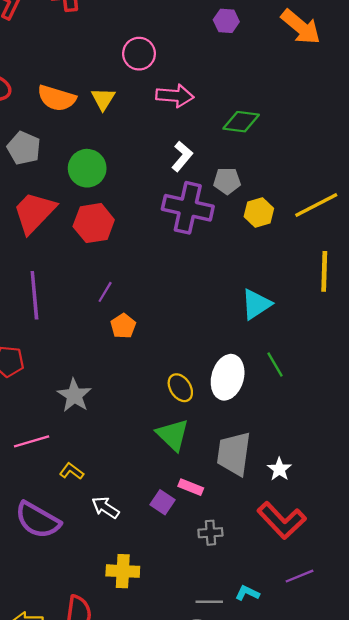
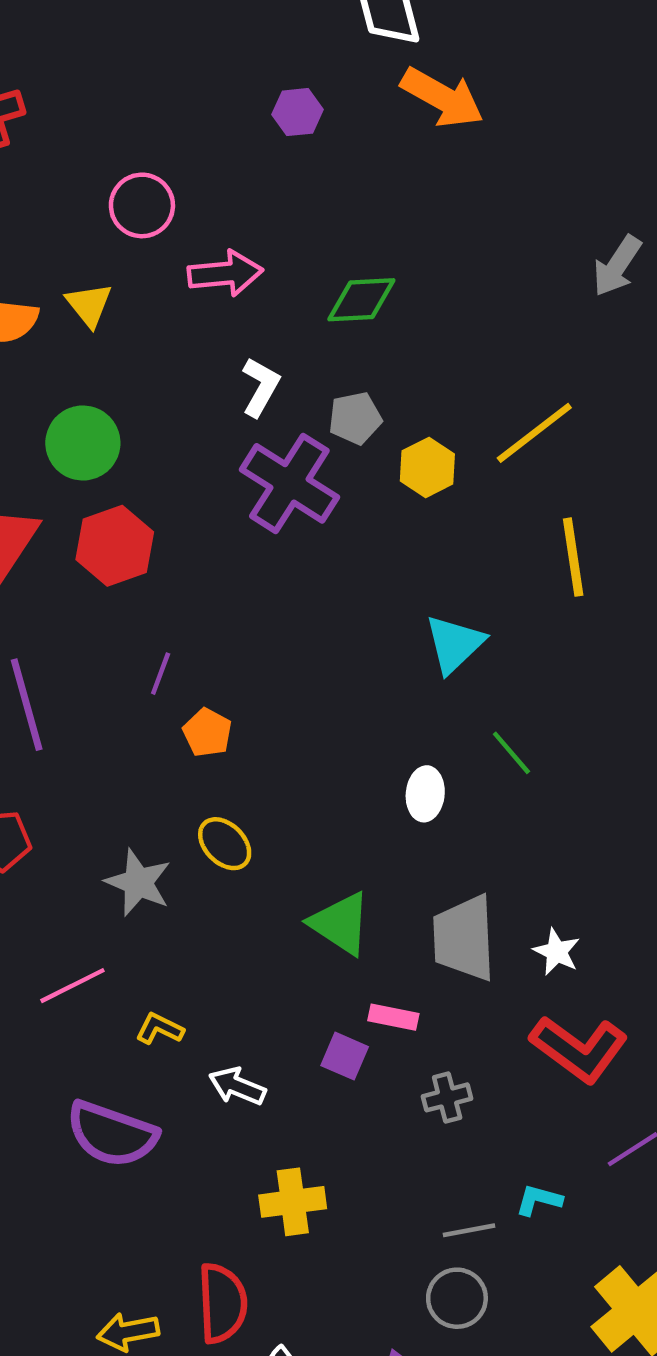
purple cross: (188, 208) -> (289, 483), turned 30
white ellipse: (228, 377) -> (425, 794), size x0.6
yellow ellipse: (180, 388) -> (225, 844), moved

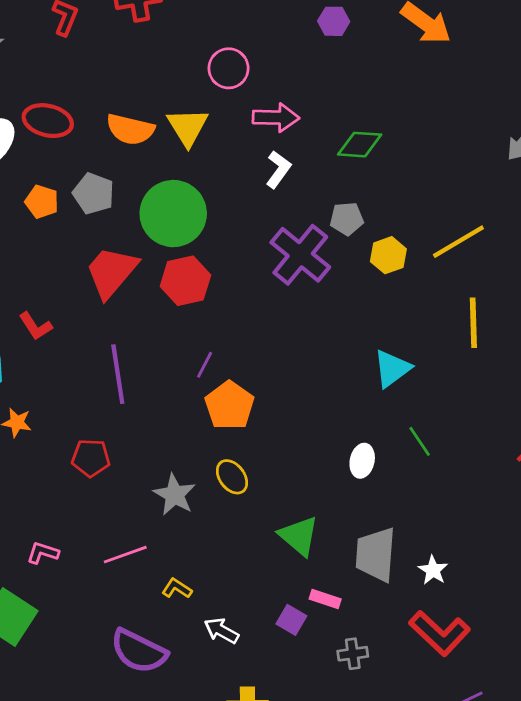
yellow triangle: (89, 305) -> (188, 127), size x1.4
white L-shape: (261, 387) -> (278, 169), moved
green circle: (83, 443) -> (173, 214), size x1.4
orange pentagon: (207, 733) -> (230, 405), size x1.6

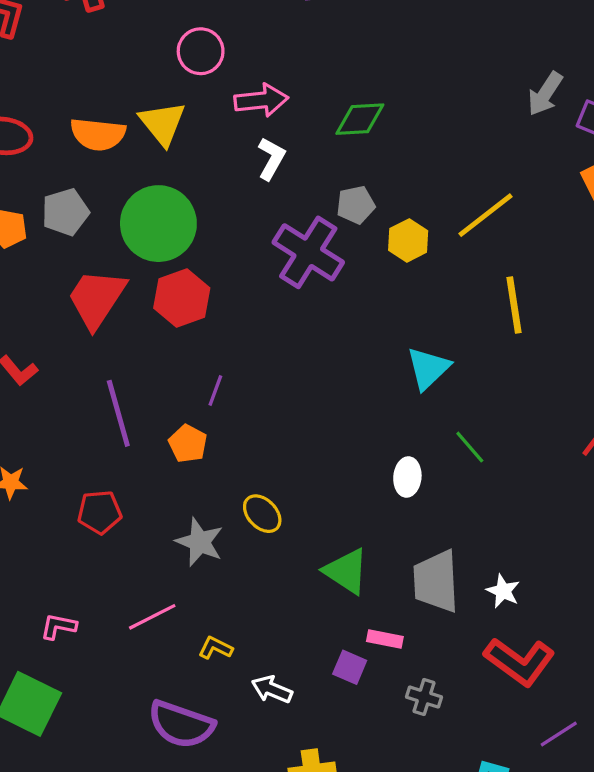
gray pentagon: (94, 194) -> (65, 212), turned -30
orange pentagon: (230, 405) -> (188, 444), moved, size x0.7
gray cross: (353, 654) -> (424, 697), turned 32

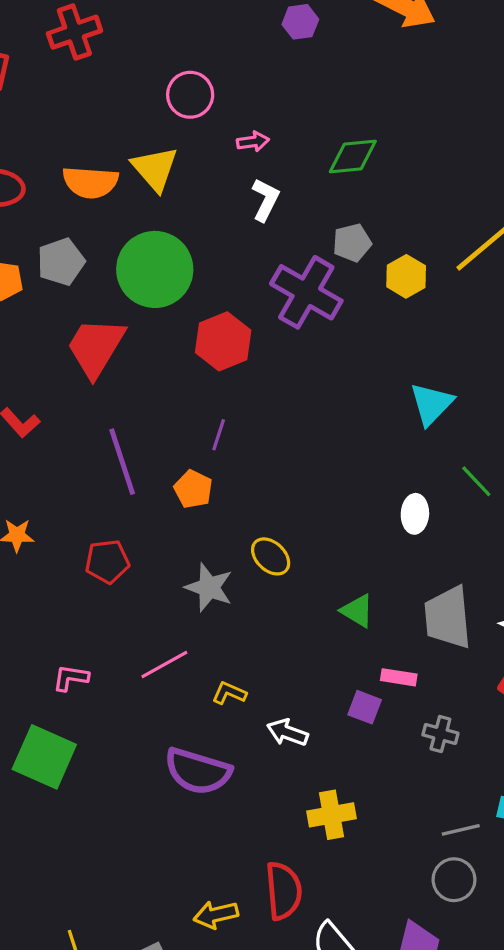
pink arrow: (261, 100) -> (253, 142), size x0.6
red hexagon: (182, 298) -> (223, 341), moved
green triangle: (346, 571) -> (357, 611), size x0.7

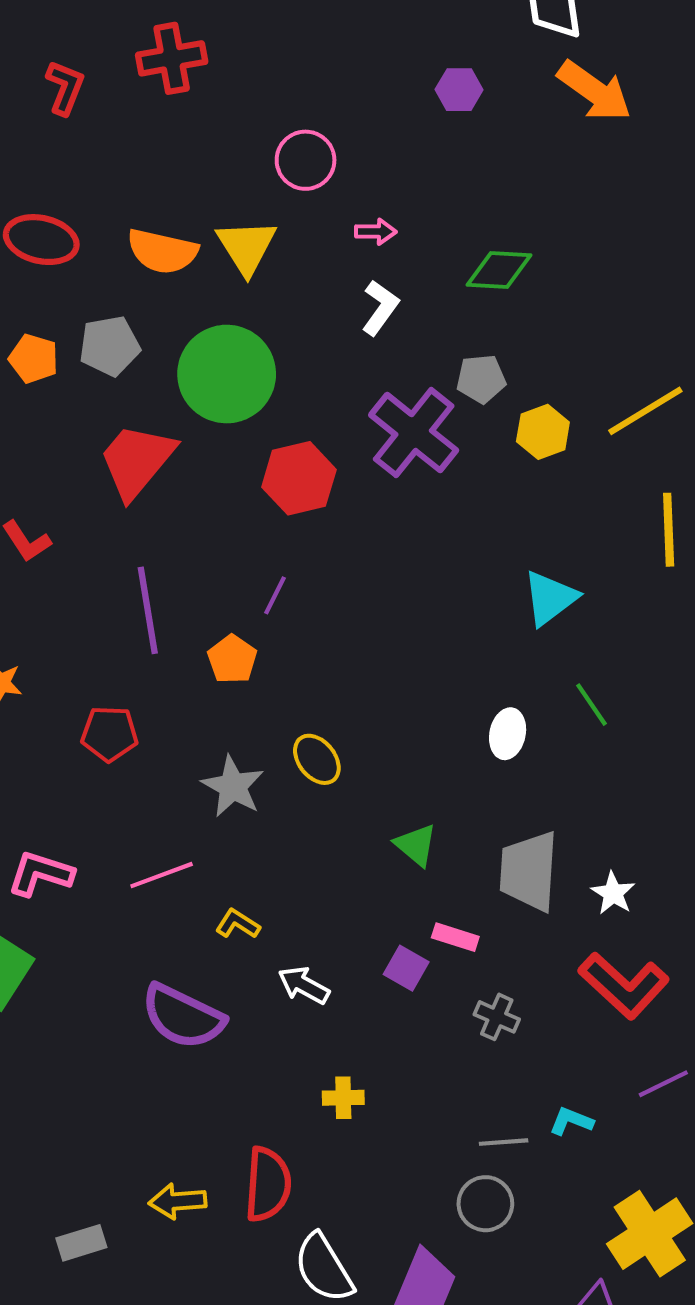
pink L-shape: (71, 678) -> (40, 874), size x1.4
yellow cross: (331, 815) -> (343, 1098), size x0.7

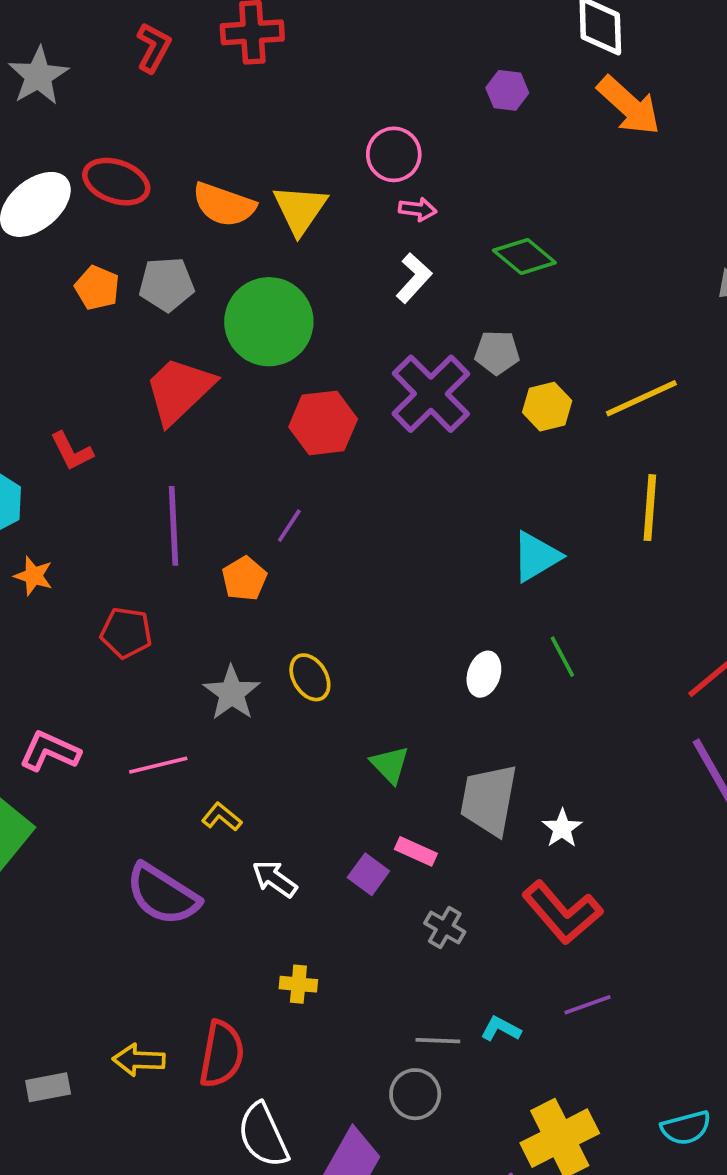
pink circle: (306, 160) -> (394, 154), moved
green diamond: (499, 270) -> (524, 257), turned 30

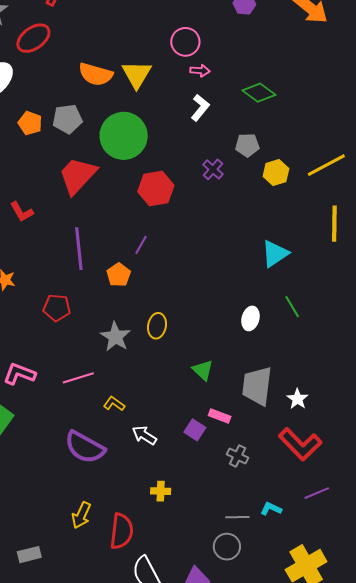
red ellipse: (116, 182) -> (33, 38), moved, turned -52
purple cross: (431, 394) -> (213, 169), size x0.5
yellow ellipse: (310, 677) -> (157, 326), turned 45
yellow arrow: (139, 1060) -> (81, 515), moved, turned -64

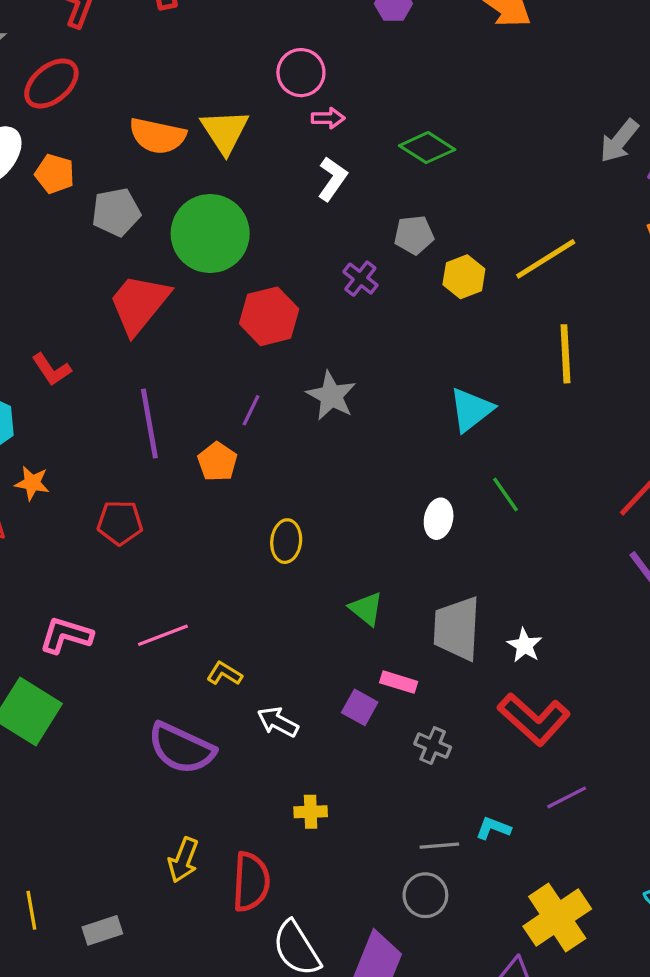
orange pentagon: (30, 123) -> (55, 174), moved
gray star: (115, 337) -> (331, 396), moved

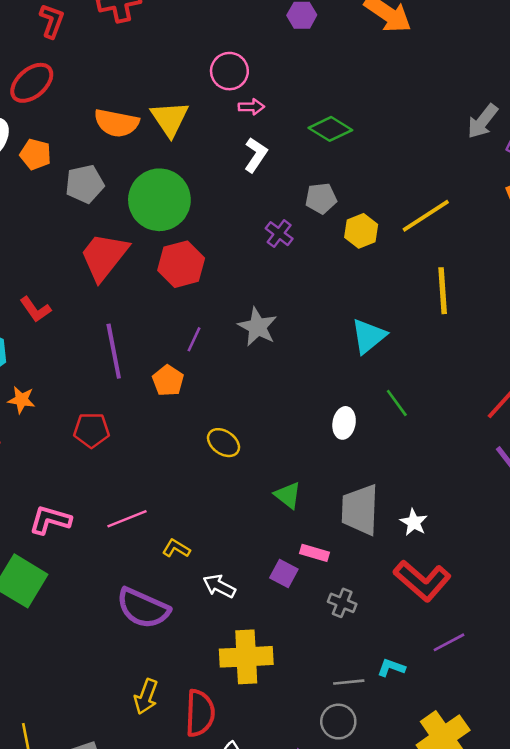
red hexagon: (269, 316) -> (181, 264), moved
yellow ellipse: (286, 541) -> (224, 443), turned -60
yellow cross: (311, 812) -> (246, 657), size x2.0

